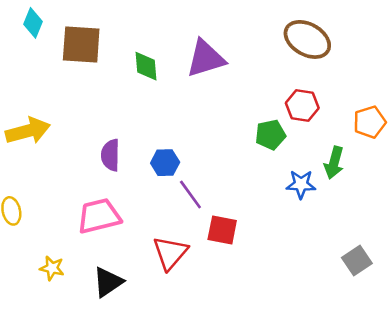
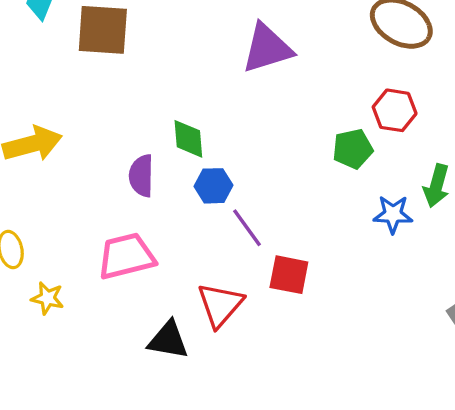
green diamond: (146, 66) -> (188, 139), moved
yellow star: (52, 268) -> (47, 298), moved
black triangle: (108, 282) -> (168, 340), moved, turned 44

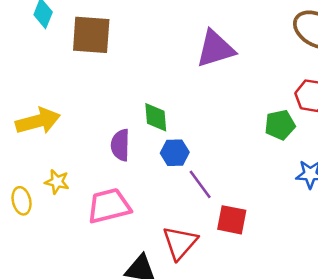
yellow star: (47, 298) -> (57, 182), moved

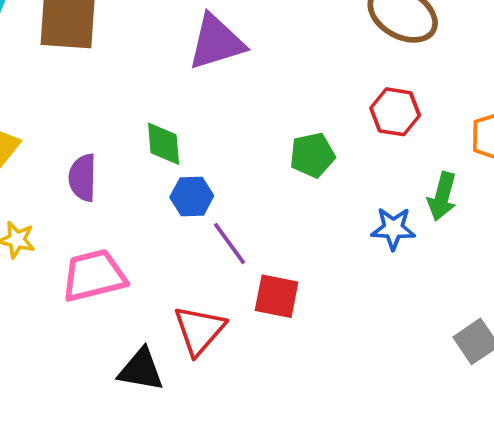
purple triangle: (215, 49) -> (216, 42), moved
green pentagon: (280, 125) -> (312, 155), moved
purple semicircle: (120, 145) -> (83, 178), moved

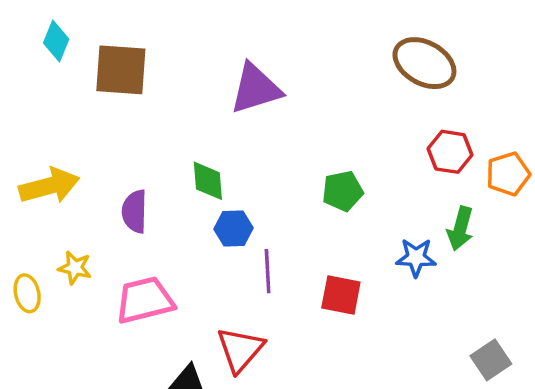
red hexagon: (395, 112) -> (450, 152), moved
purple line: (229, 244) -> (268, 271), turned 33
red square: (277, 296) -> (341, 295), moved

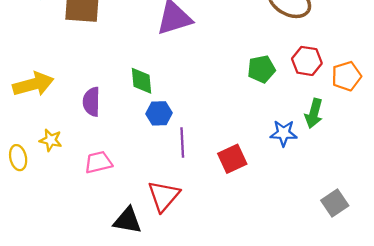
green pentagon: (343, 191) -> (261, 69), moved
red square: (341, 295) -> (232, 159), turned -36
pink trapezoid: (145, 300) -> (98, 162), size x0.7

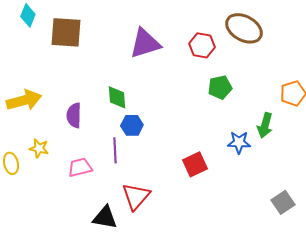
red hexagon: (307, 61) -> (202, 45), moved
purple line: (182, 142) -> (115, 150), moved

